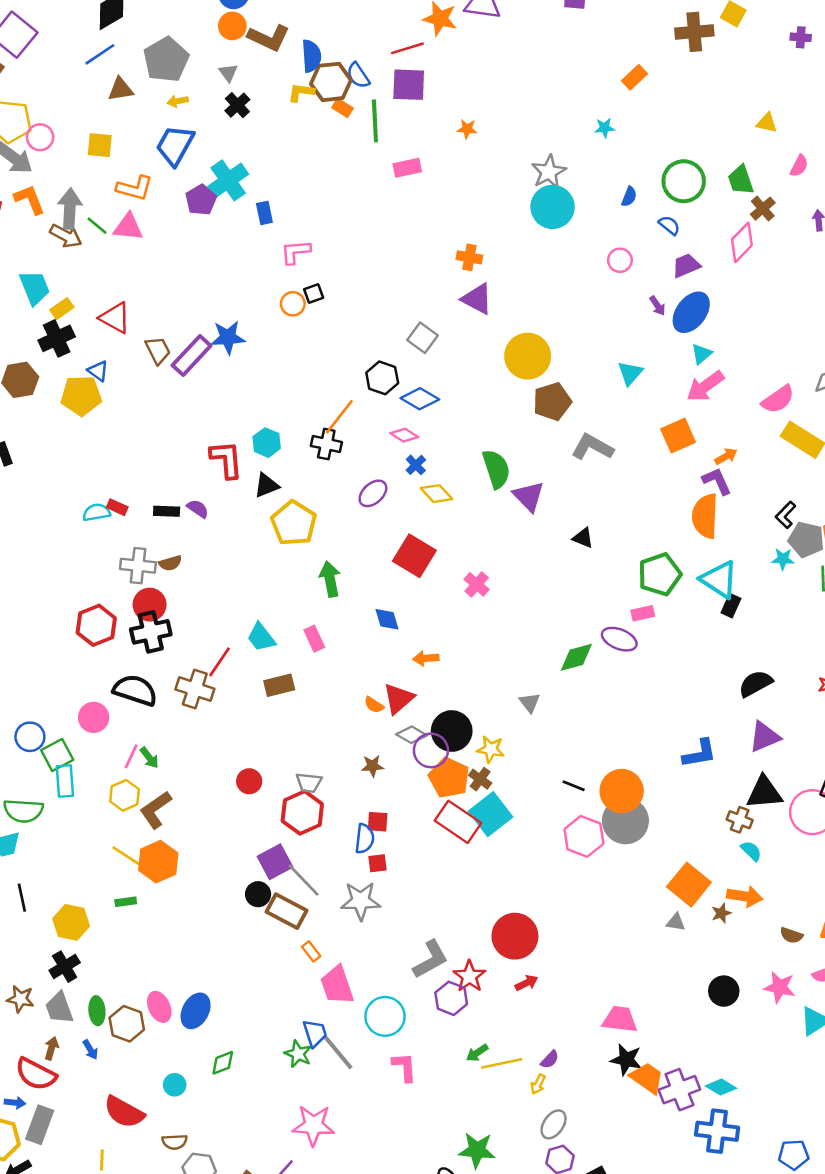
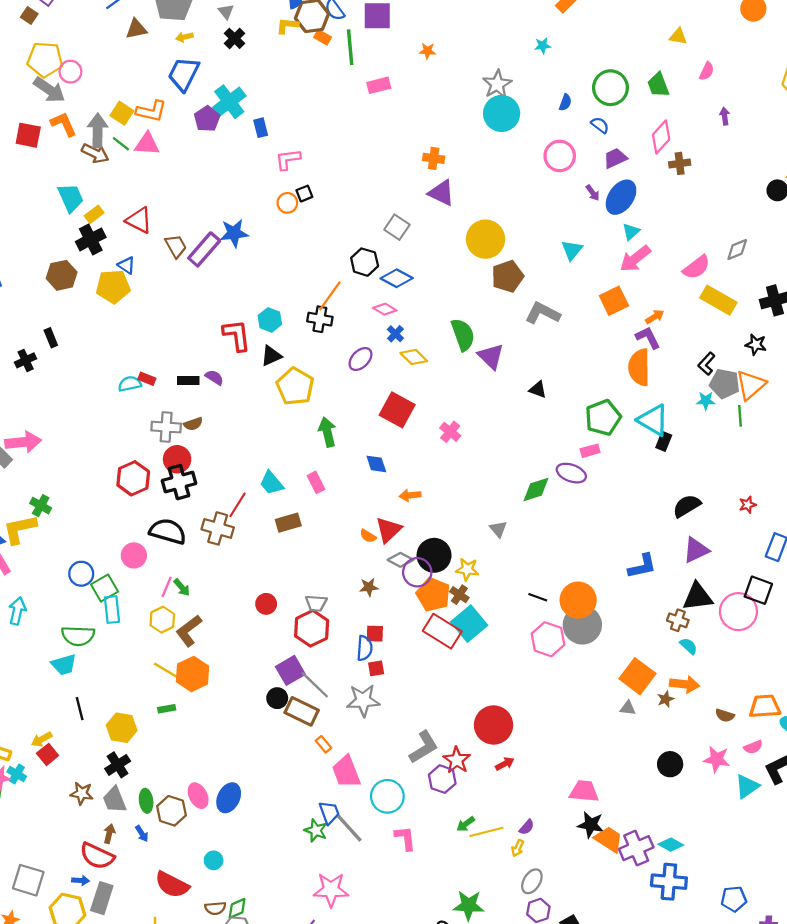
yellow square: (100, 145) -> (122, 113), moved, turned 30
brown cross: (763, 209) -> (680, 163), moved, turned 36
pink circle: (620, 260) -> (560, 156), size x1.5
green diamond: (223, 1063) -> (237, 908), moved

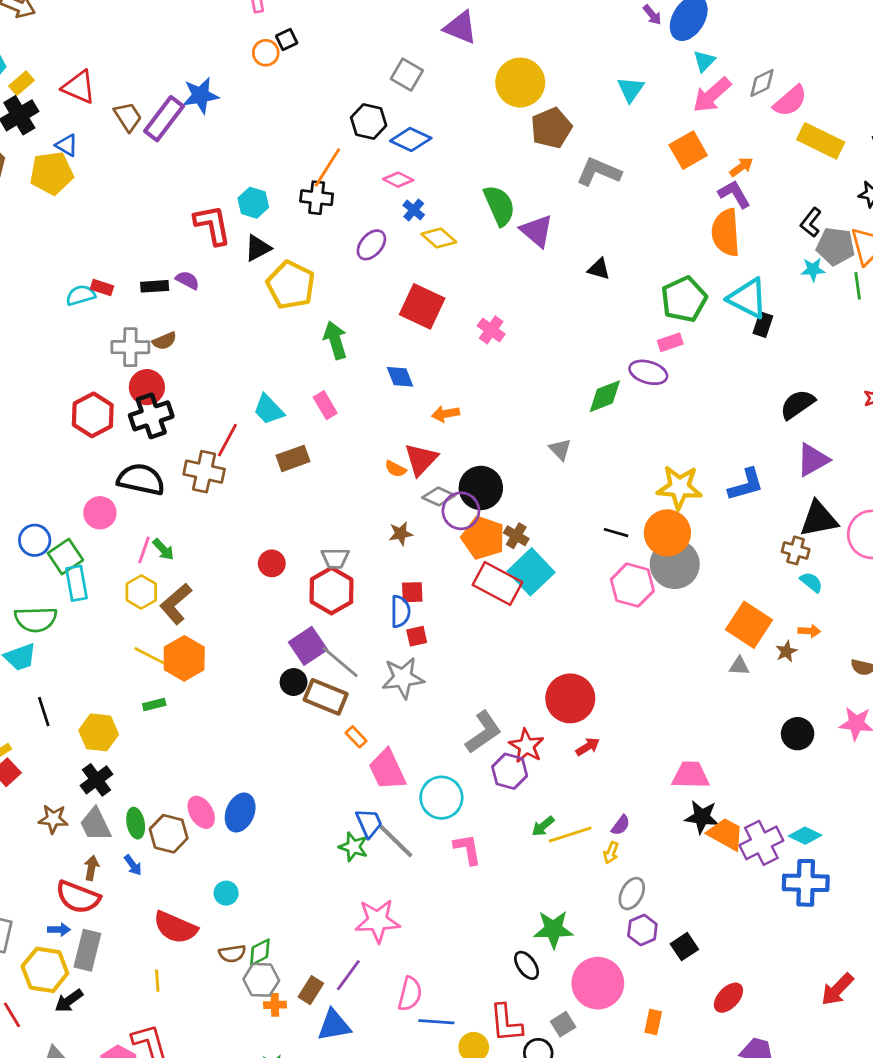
gray diamond: (737, 249) -> (762, 83), moved
yellow star: (467, 569) -> (679, 487), moved, size x1.5
orange arrow: (685, 684) -> (809, 631), size x0.6

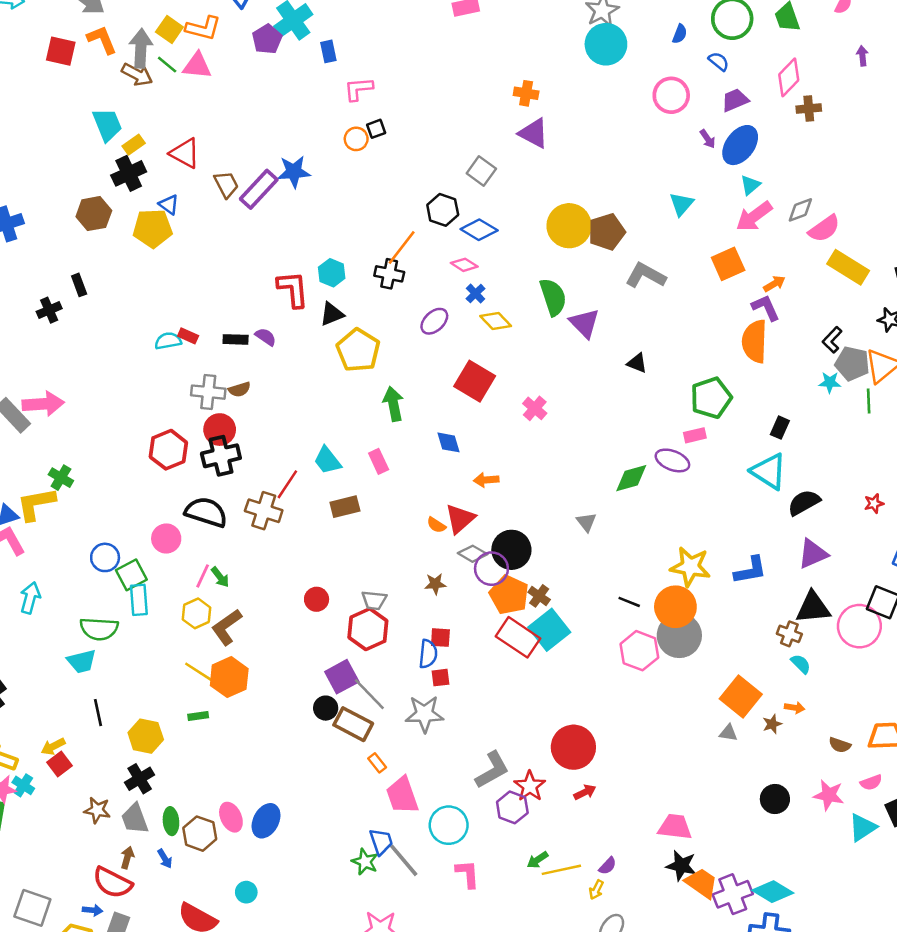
yellow circle: (520, 82) -> (569, 226), moved
cyan triangle: (748, 298) -> (769, 471), moved
cyan diamond: (805, 836) -> (773, 892), size x1.4

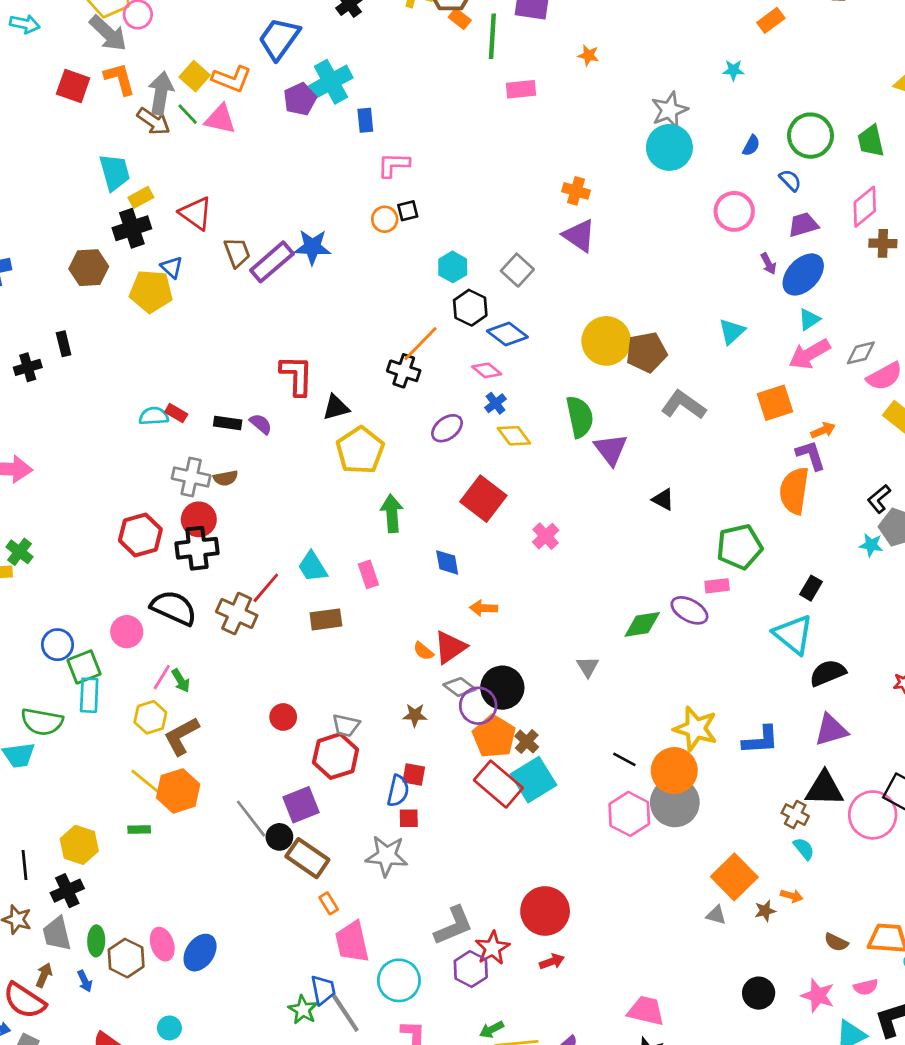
cyan hexagon: (332, 273) -> (453, 267), moved
gray line: (369, 694) -> (251, 819), moved
black line: (98, 713) -> (24, 865), moved

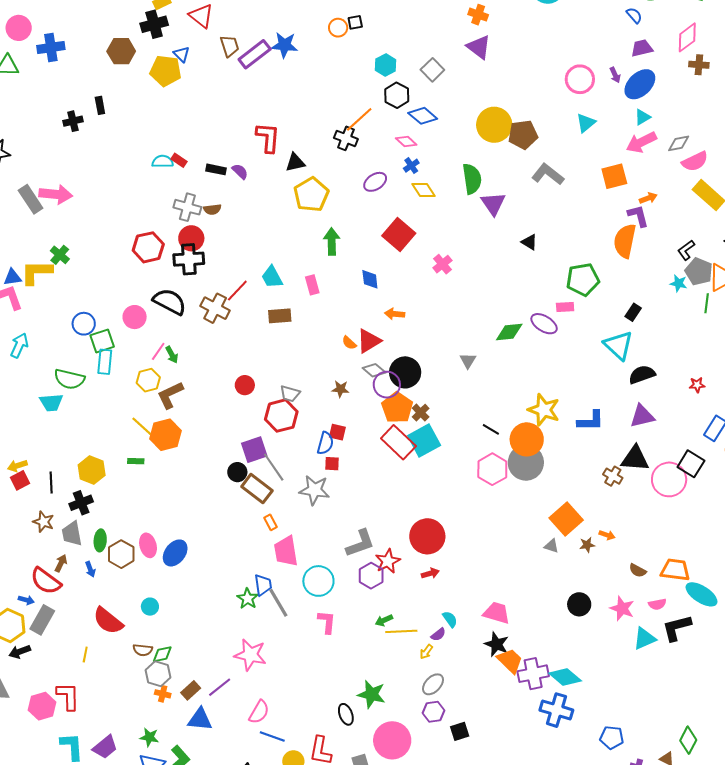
pink circle: (734, 211) -> (580, 79), moved
gray line: (251, 819) -> (274, 467), moved
cyan semicircle: (804, 849) -> (450, 619), moved

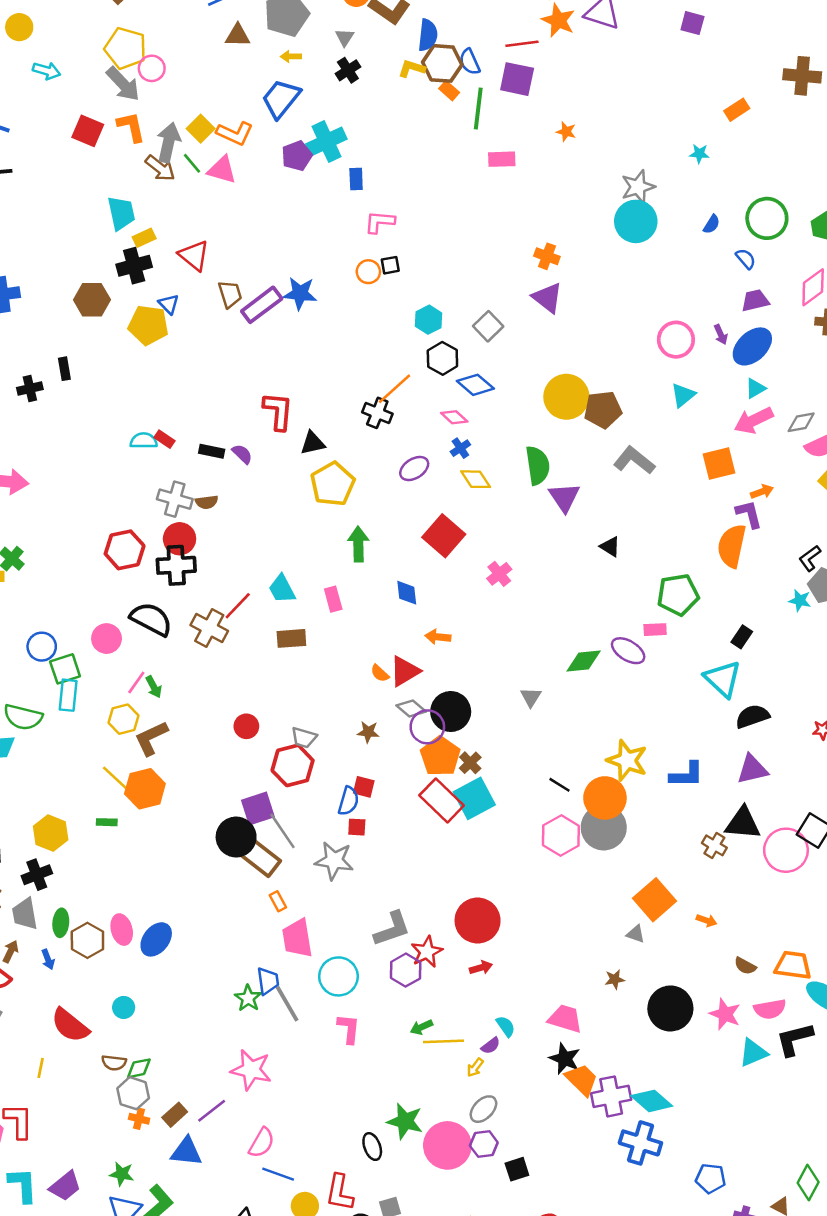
black circle: (237, 472) -> (236, 837), size x1.6
brown star: (587, 545) -> (615, 979), moved
black circle: (579, 604) -> (670, 1008), size x1.5
pink semicircle: (657, 604) -> (770, 1009), size x1.4
pink circle: (392, 740) -> (447, 1145), moved

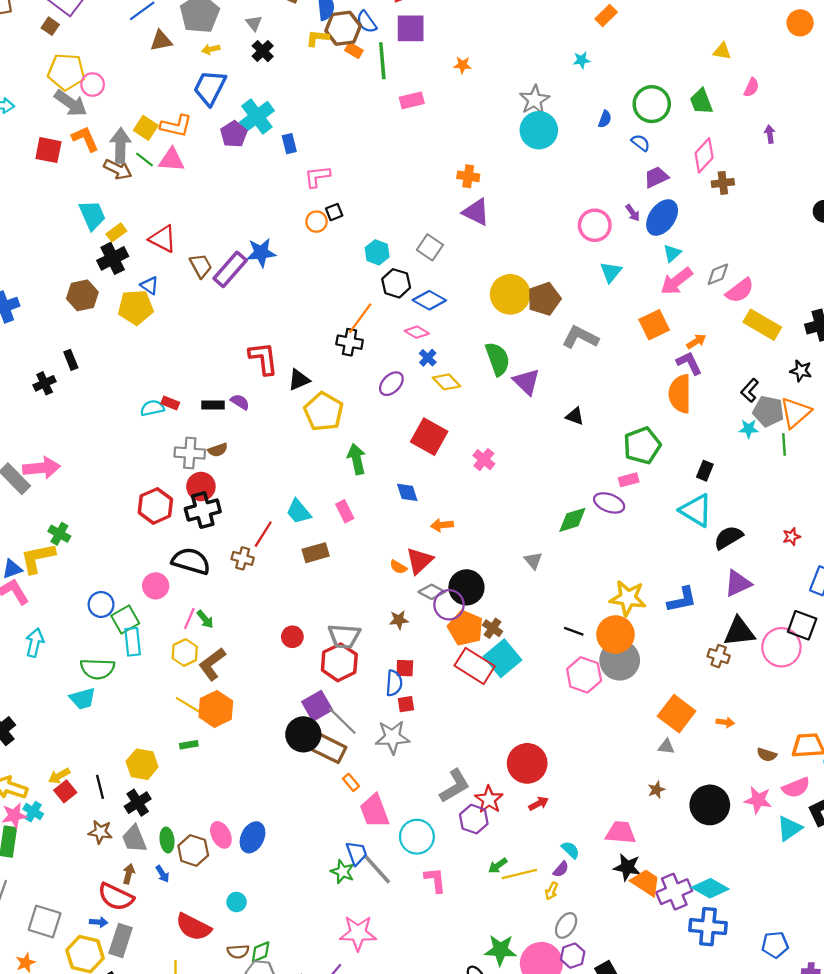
brown cross: (209, 628) -> (243, 558), size x0.7
gray trapezoid: (304, 738) -> (344, 636), size x1.4

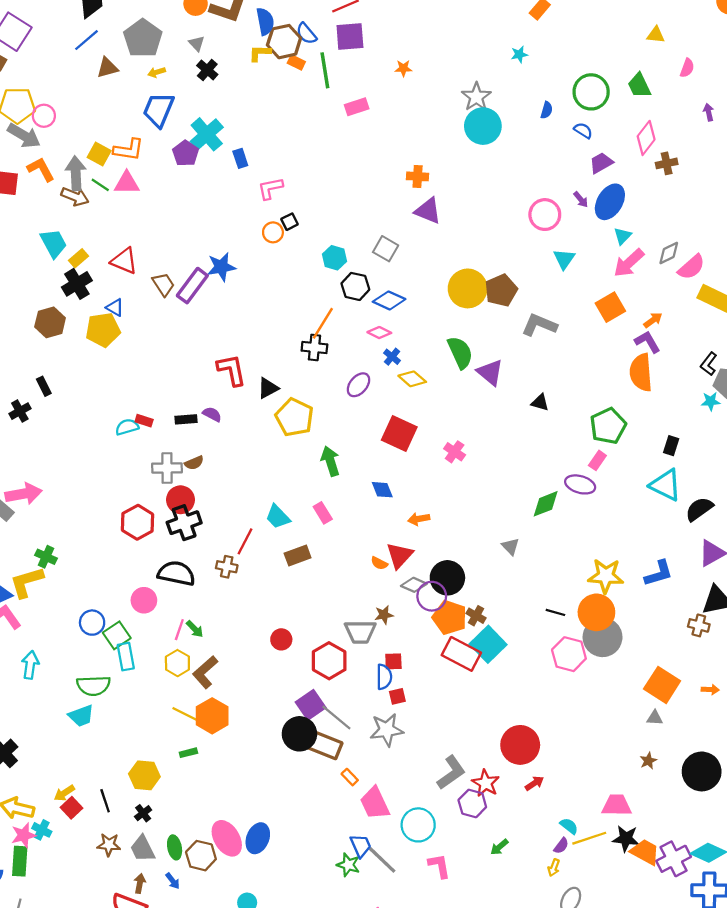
pink rectangle: (629, 480) -> (597, 460), turned -36
gray trapezoid: (344, 636) -> (360, 632), moved
black cross: (138, 803) -> (143, 813), size x0.7
pink ellipse: (221, 835) -> (227, 838), size x1.4
yellow line: (519, 874) -> (589, 838), moved

